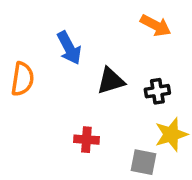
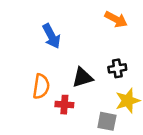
orange semicircle: (22, 79) -> (41, 86), moved
black triangle: (111, 81) -> (82, 77), moved

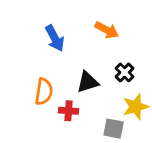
orange arrow: (116, 19) -> (107, 30), moved
black cross: (117, 68) -> (125, 72), turned -36

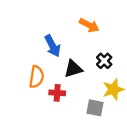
blue arrow: (55, 38) -> (53, 46), moved

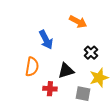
black triangle: (73, 69) -> (66, 71), moved
red cross: (57, 93) -> (50, 89), moved

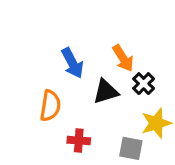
orange arrow: (78, 22) -> (123, 58), moved, turned 30
black triangle: (66, 71) -> (106, 91), moved

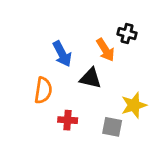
black cross: (144, 84) -> (127, 34), moved, turned -30
black triangle: (106, 91) -> (91, 78), turned 30

